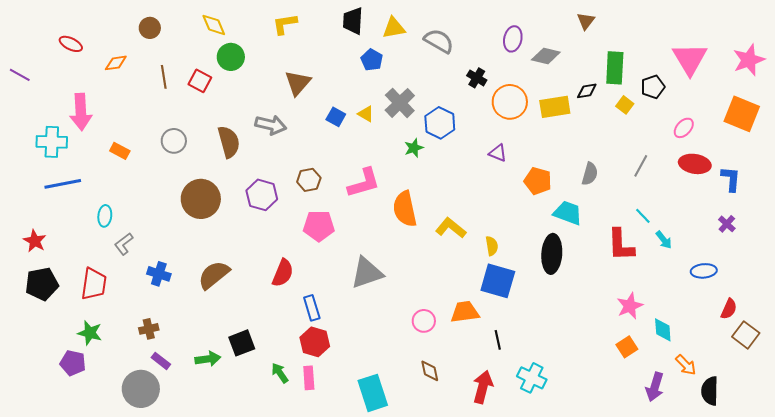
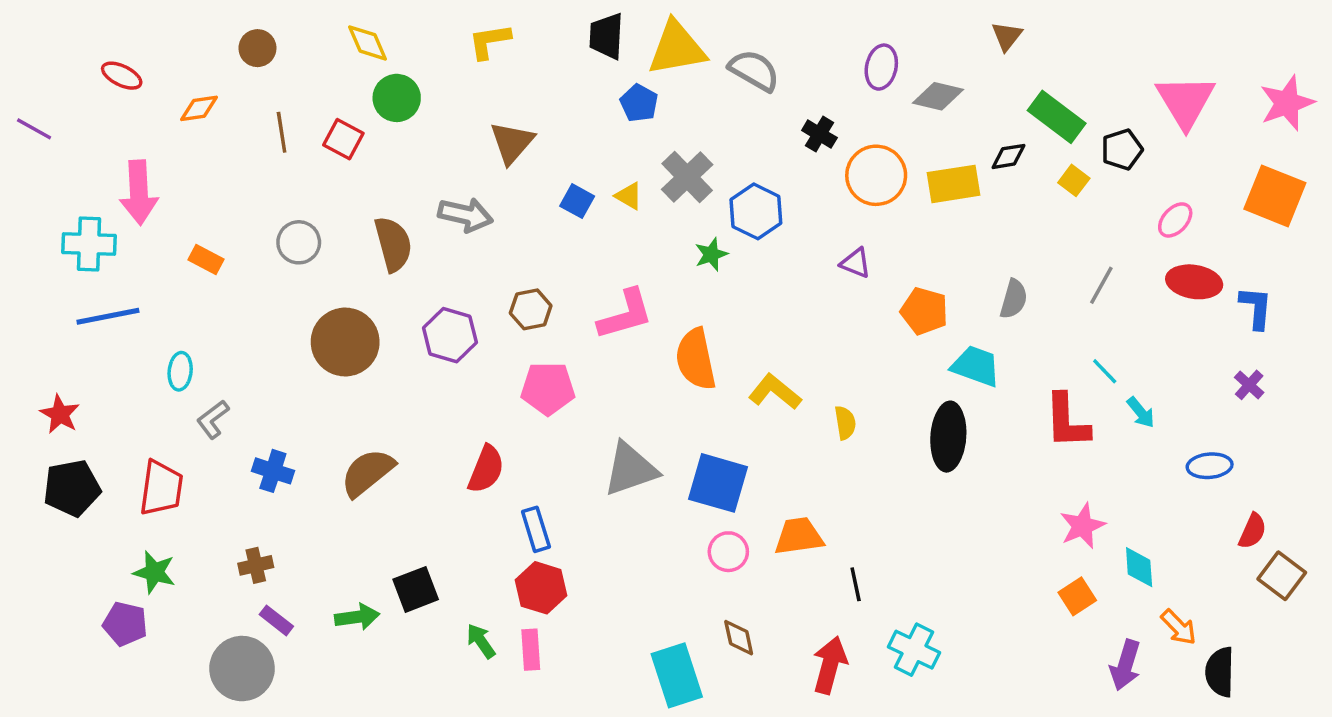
yellow triangle: (394, 28) -> (677, 48), size x1.5
green rectangle: (615, 68) -> (1057, 117), turned -56
blue square: (498, 281) -> (718, 483), moved
cyan rectangle: (373, 393) -> (677, 675), moved

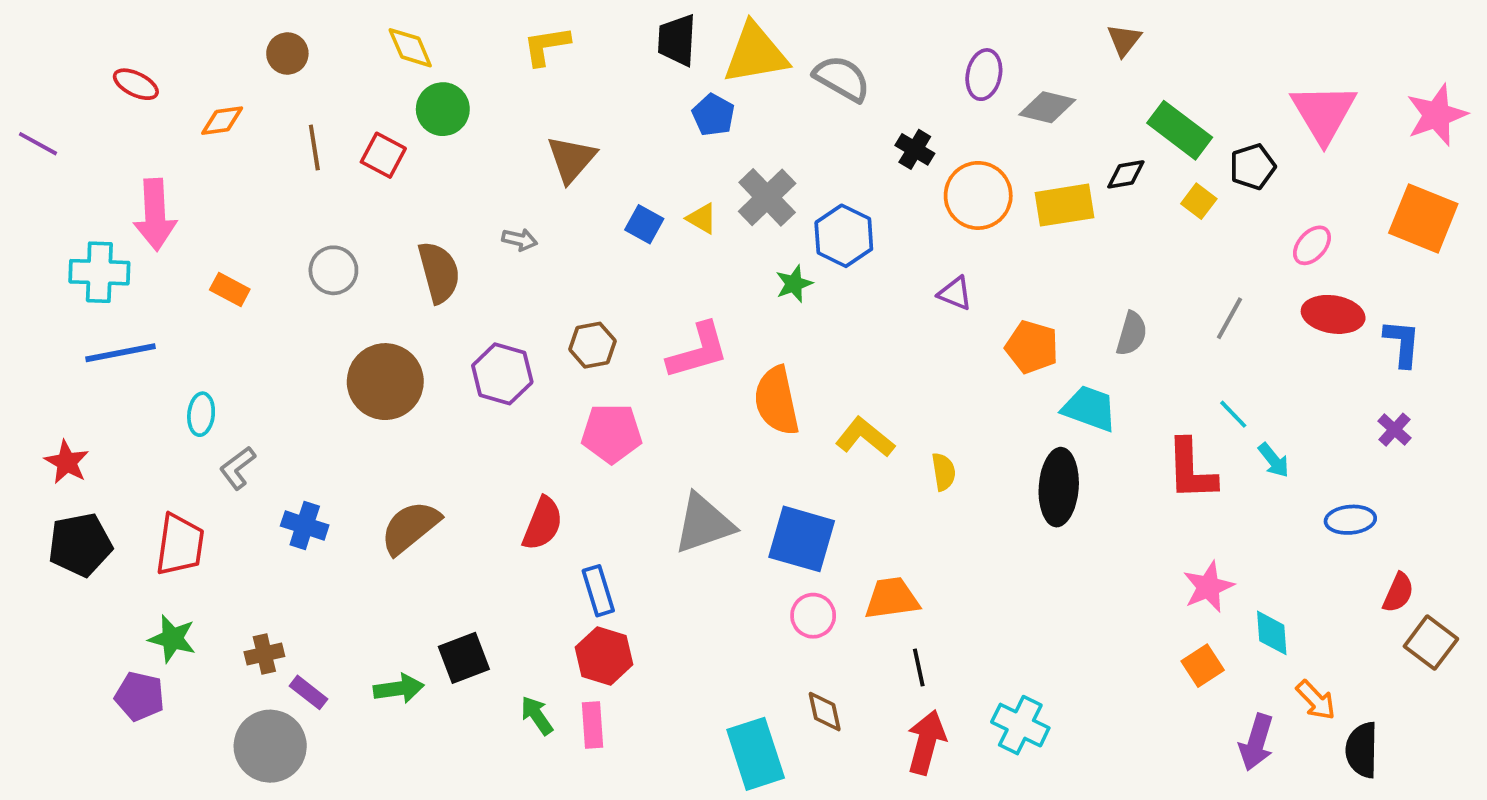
gray arrow: (465, 215) -> (520, 240), size x0.6
brown cross: (256, 565) -> (264, 654), moved
black line: (856, 584) -> (919, 667), moved

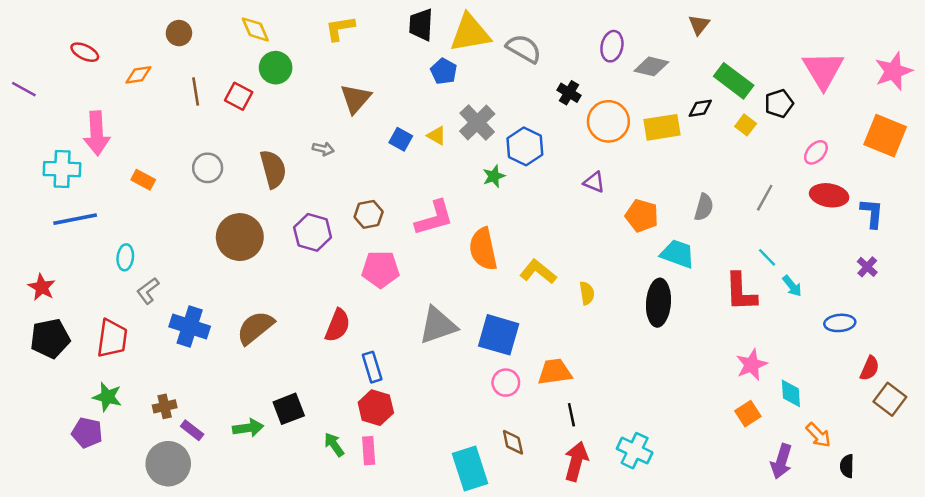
blue cross: (305, 525) -> (190, 327), size x1.4
black semicircle: (1362, 750) -> (847, 466), size x0.7

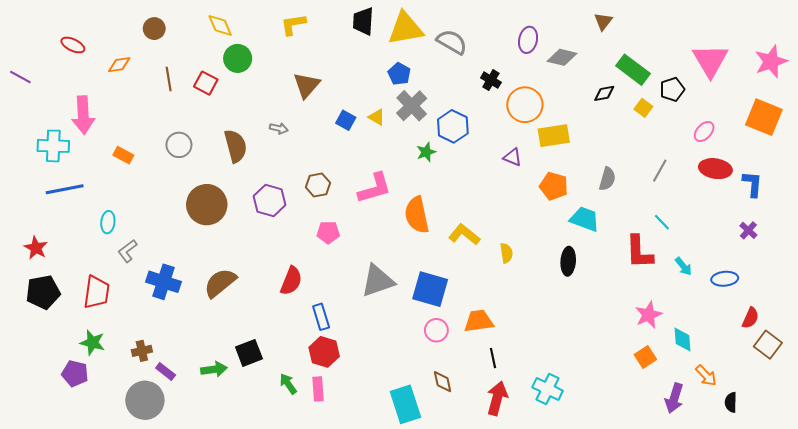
blue pentagon: (444, 71) -> (399, 74), moved
yellow rectangle: (662, 127) -> (554, 136), moved
pink pentagon: (381, 269) -> (328, 232), size x0.7
cyan arrow: (792, 286) -> (683, 266), moved
black ellipse: (658, 303) -> (568, 261), size x0.7

